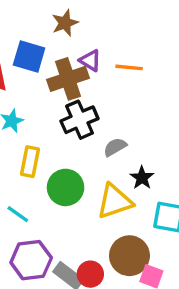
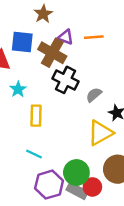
brown cross: (68, 79) -> (52, 53), turned -32
black cross: (80, 120) -> (66, 80), turned -30
green circle: (66, 187) -> (76, 173), moved

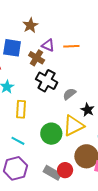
brown cross: (52, 53) -> (37, 58), size x0.7
green circle: (76, 173) -> (51, 134), moved
purple hexagon: (49, 185) -> (15, 168), moved

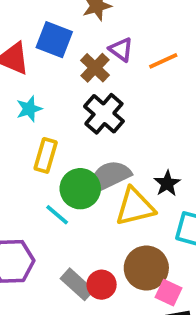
orange line: (71, 46) -> (163, 61), turned -35
gray semicircle: (69, 94) -> (110, 176), moved, size x1.6
green circle: (51, 134) -> (80, 189), moved
cyan line: (18, 141) -> (57, 215), moved

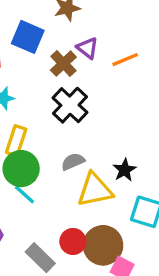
gray semicircle: (110, 176) -> (73, 162), size x0.6
green circle: (80, 189) -> (21, 169), moved
red circle: (102, 285) -> (73, 241), moved

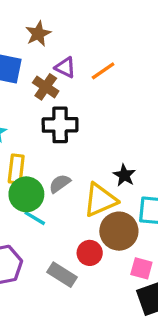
black cross: (70, 105) -> (60, 125), turned -32
gray semicircle: (73, 162) -> (60, 184), moved
brown circle: (103, 245) -> (119, 231), moved

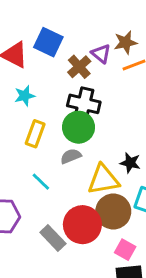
brown star: (38, 34) -> (126, 42), moved
black star: (124, 175) -> (130, 163), turned -30
green circle: (26, 194) -> (79, 127), moved
red circle: (90, 253) -> (82, 225), size x1.6

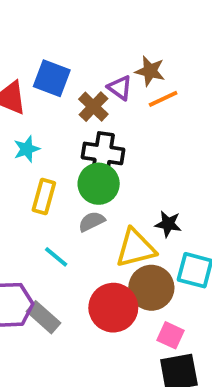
brown star: (126, 42) -> (150, 71), turned 30
gray rectangle: (53, 238) -> (44, 317), moved

